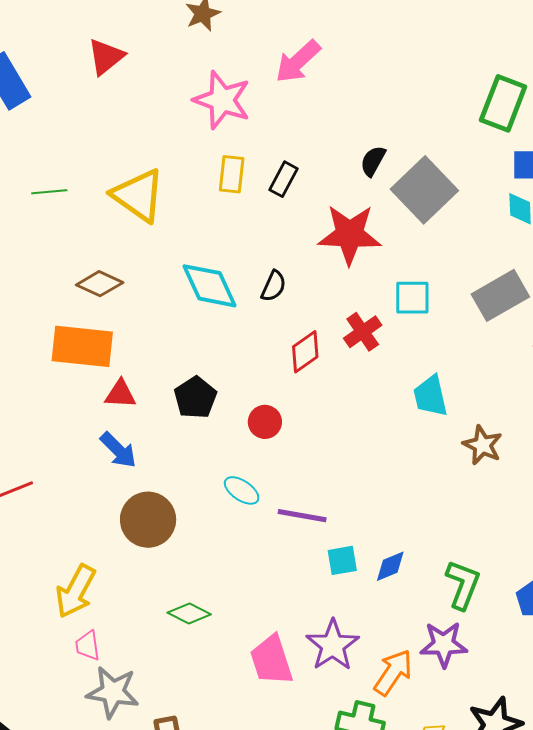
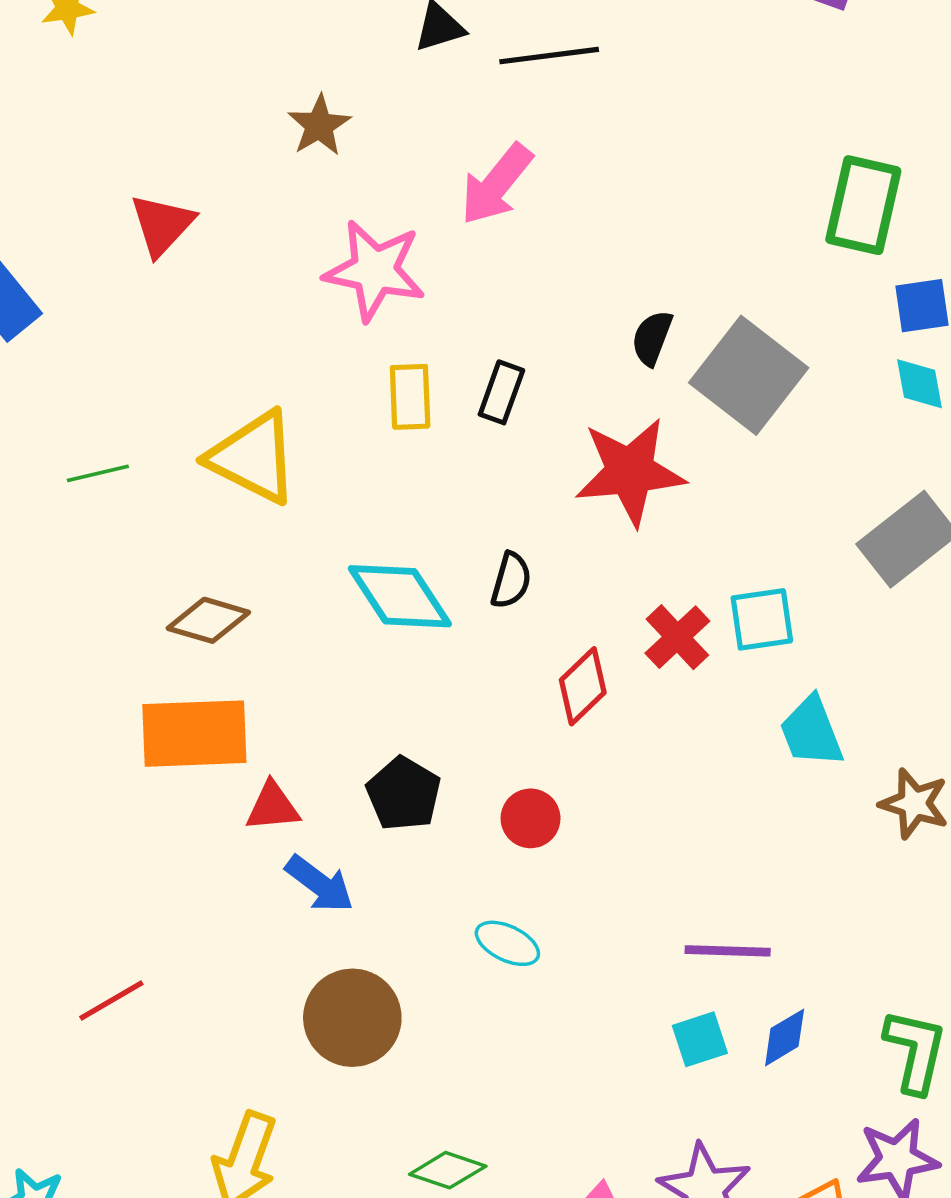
cyan square: (412, 298) -> (762, 619), moved
blue arrow: (118, 450) -> (320, 884), moved
purple line: (302, 516) -> (728, 951), moved

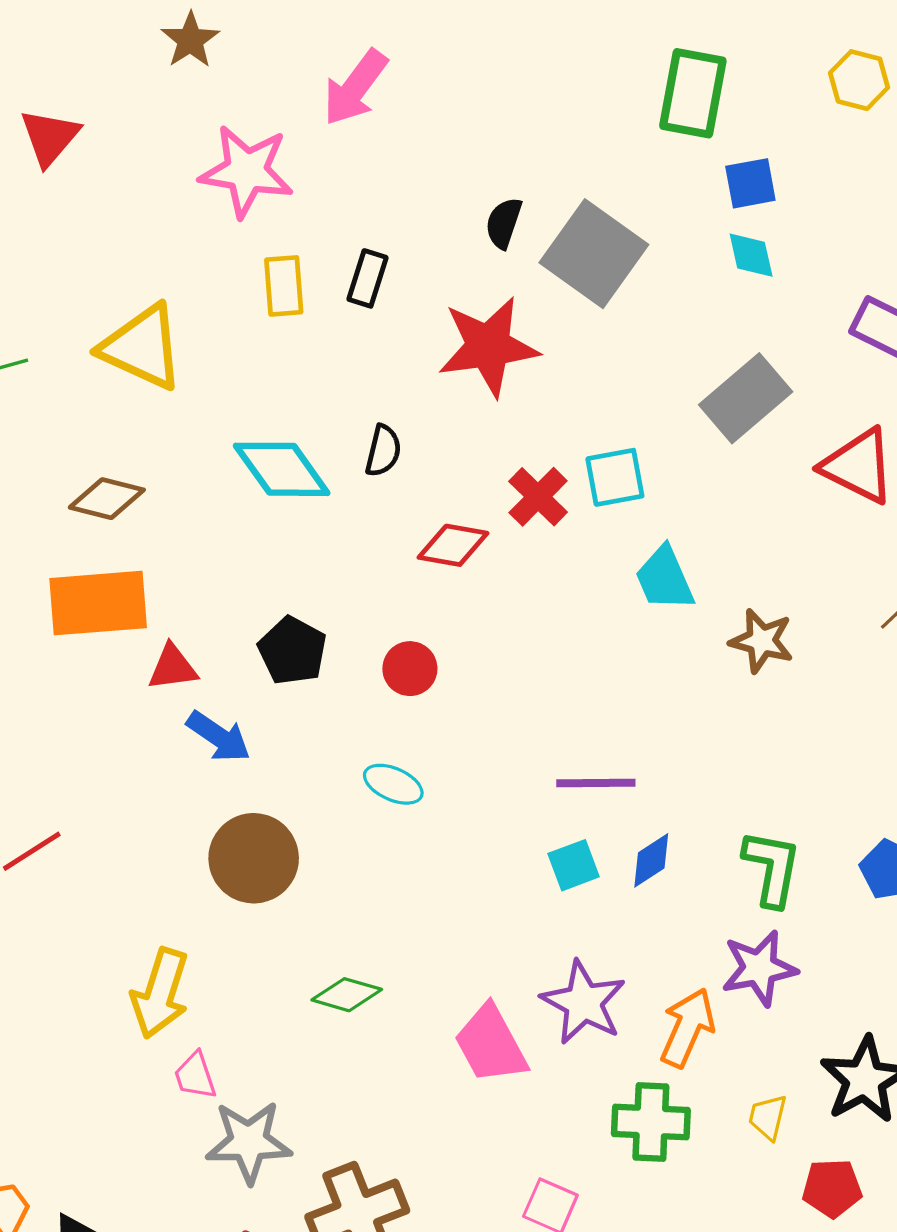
red diamond: (583, 686) -> (453, 545), turned 56

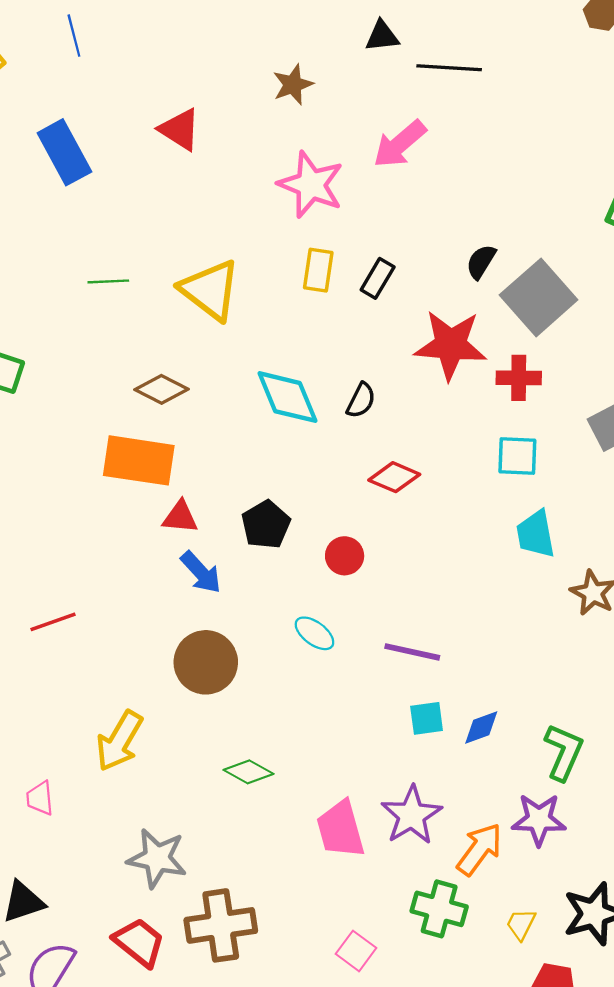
red triangle: (50, 137) -> (180, 129), turned -51
red cross: (538, 497) -> (519, 378), moved, turned 33
purple line: (596, 783) -> (412, 652), moved
pink trapezoid: (195, 1076) -> (40, 798), moved

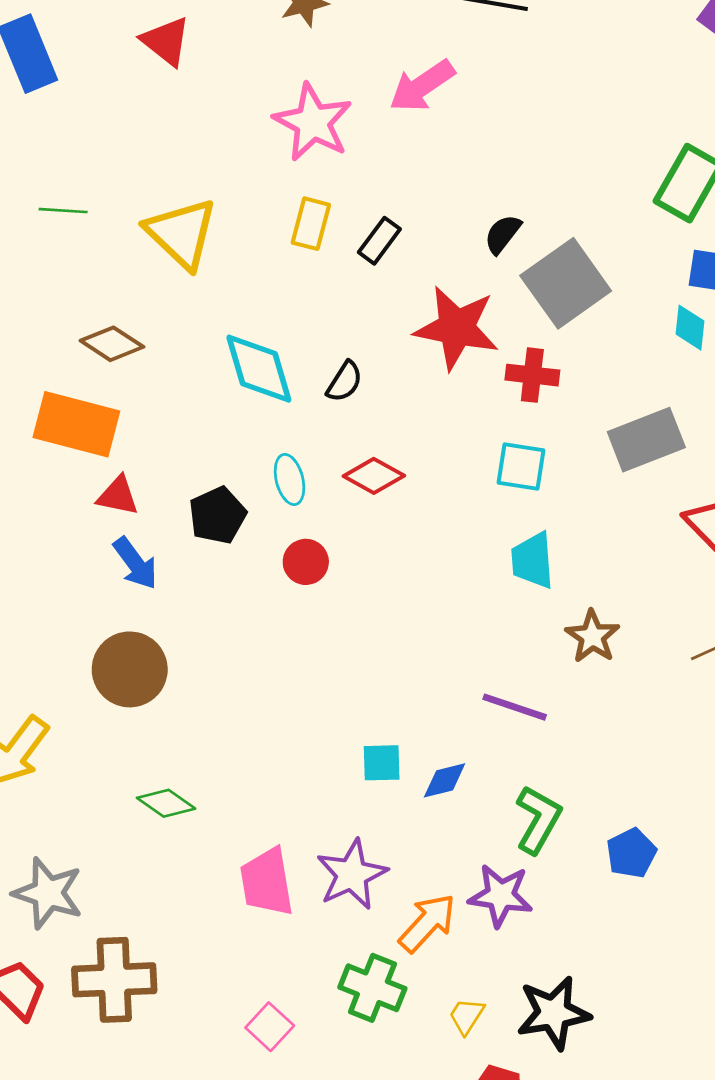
cyan ellipse: (314, 633) -> (290, 480), moved, turned 33
purple line: (412, 652) -> (515, 707), moved

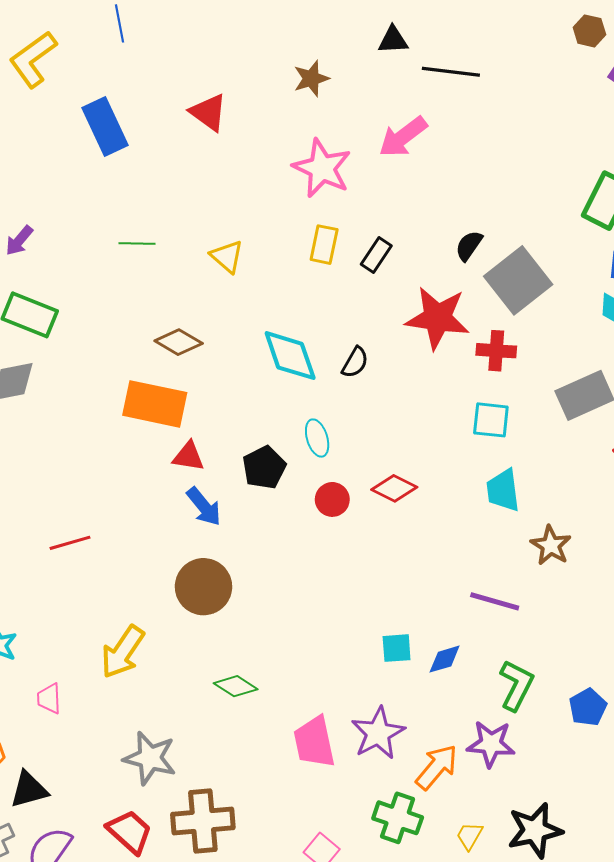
yellow triangle: (181, 233) -> (227, 256), size x0.6
red diamond: (374, 476) -> (394, 488), moved

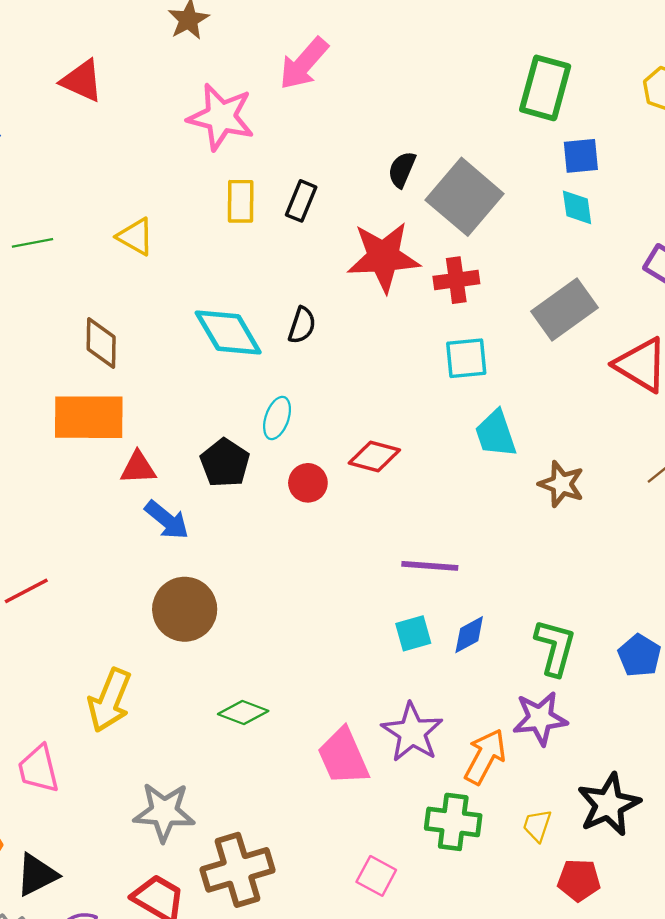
brown diamond: (179, 342) -> (101, 343), turned 72
cyan ellipse: (317, 438) -> (277, 418), turned 48
purple line: (495, 601) -> (430, 566), moved
pink trapezoid: (49, 699) -> (39, 769), size x1.4

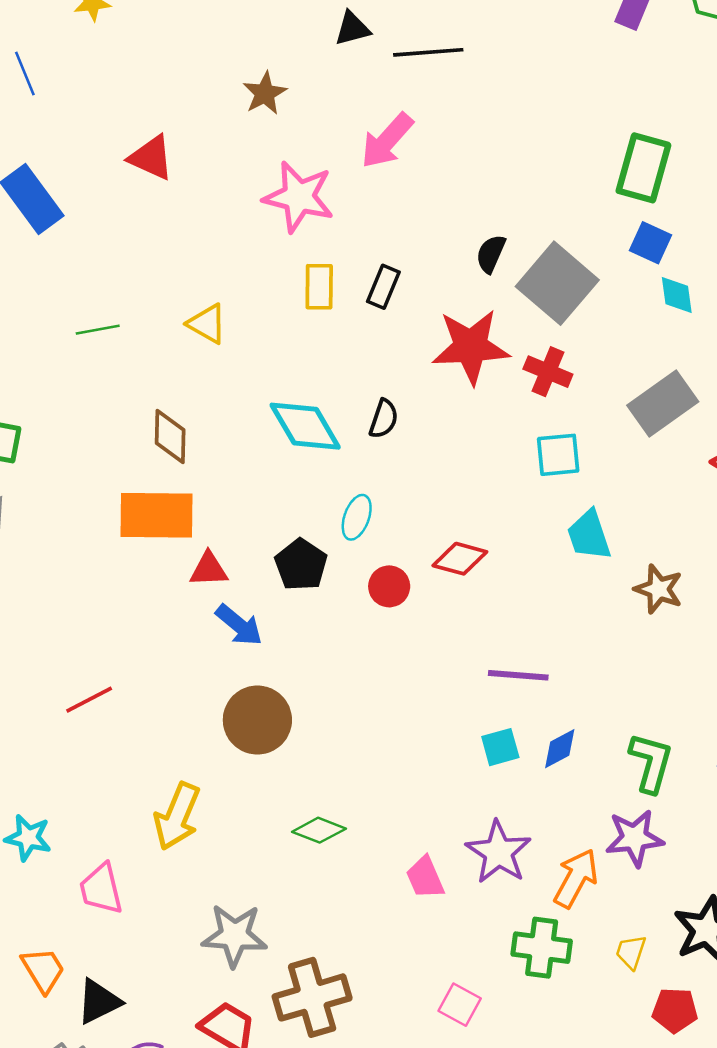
blue square: (581, 156) -> (650, 243), moved, turned 30
red cross: (456, 280) -> (548, 372), turned 30
pink trapezoid: (343, 757) -> (425, 878), size x0.7

